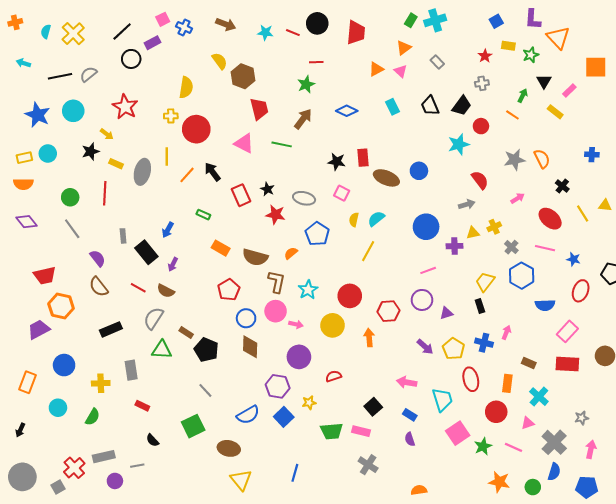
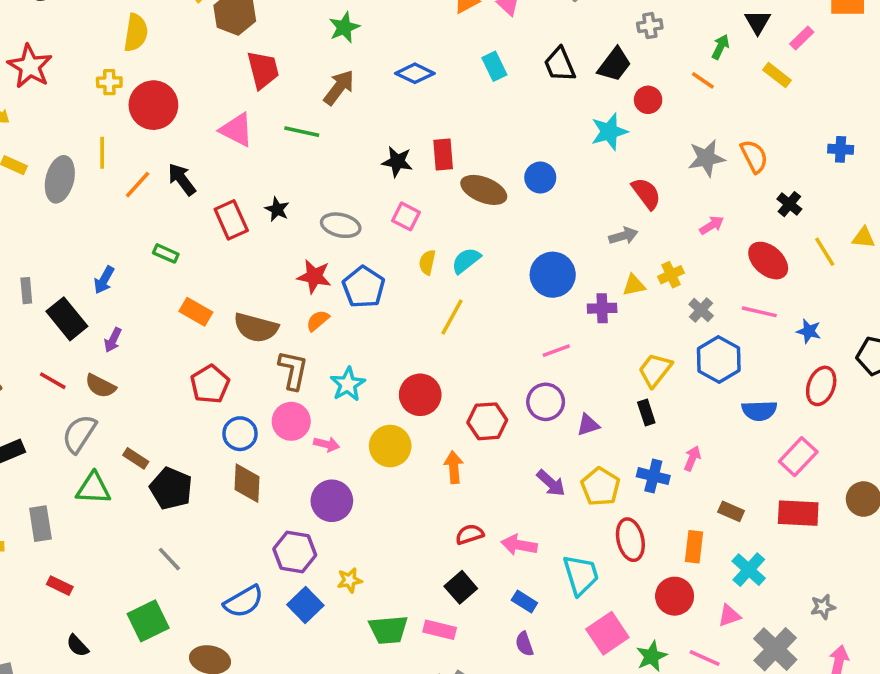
red star: (276, 215) -> (314, 276), moved
red semicircle: (334, 376) -> (470, 534), moved

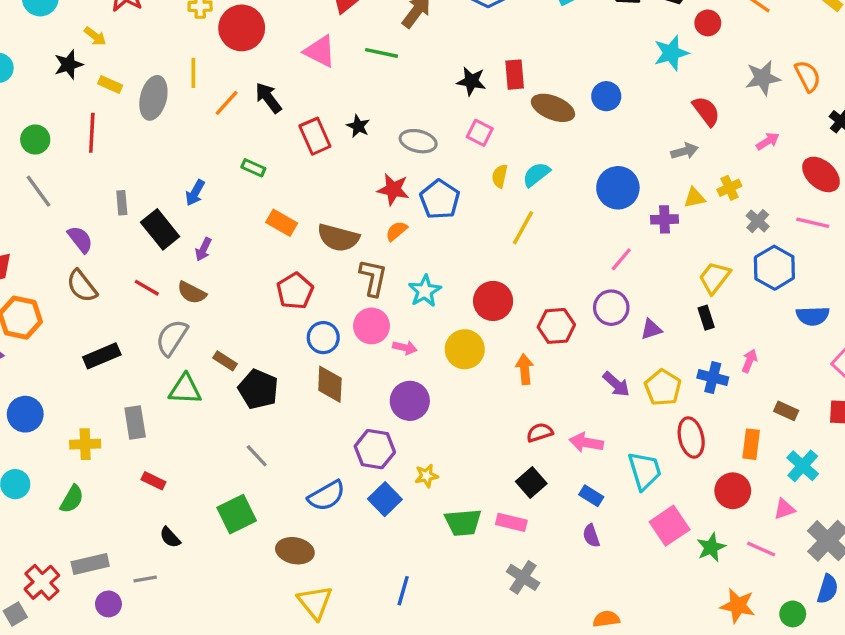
pink line: (556, 351) -> (621, 259), turned -30

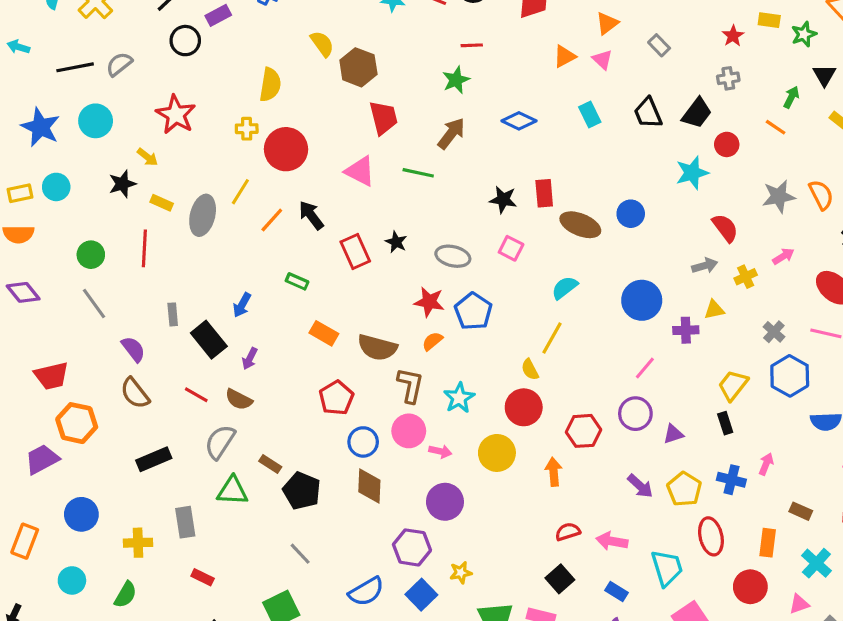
yellow line: (193, 73) -> (240, 192), turned 32
yellow semicircle: (500, 176) -> (530, 370), moved, turned -40
yellow cross: (729, 188) -> (746, 277), moved

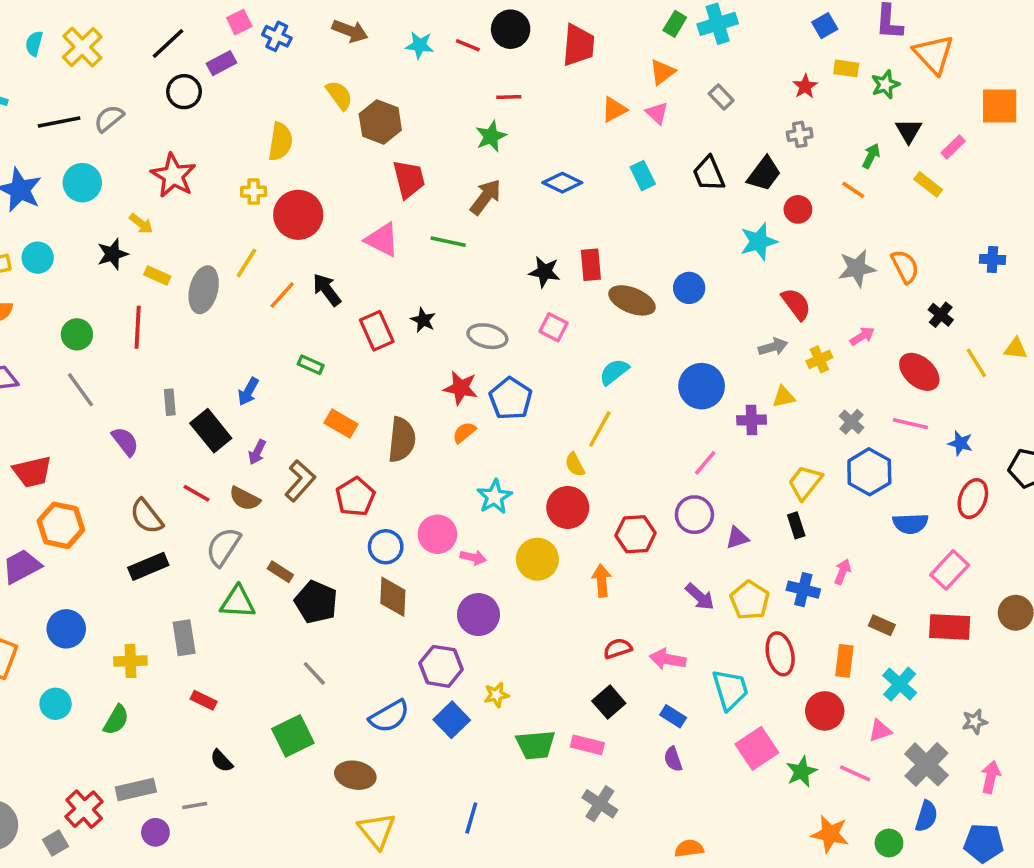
brown semicircle: (377, 348) -> (402, 440), turned -99
brown L-shape: (410, 385) -> (300, 481), moved, turned 30
brown semicircle: (135, 393) -> (147, 516), moved

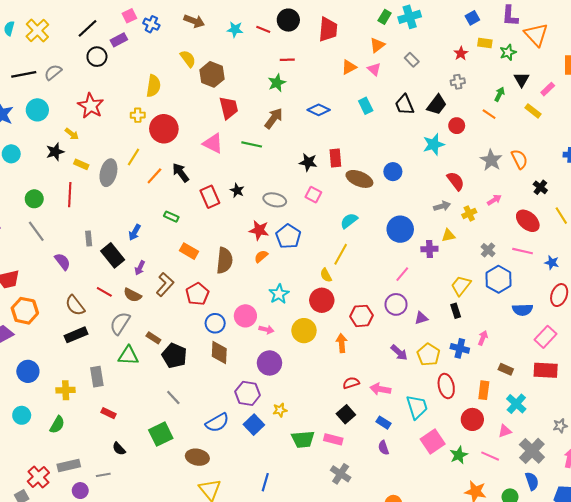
gray star: (857, 268) -> (491, 160), turned -30
blue semicircle: (926, 816) -> (532, 481), turned -36

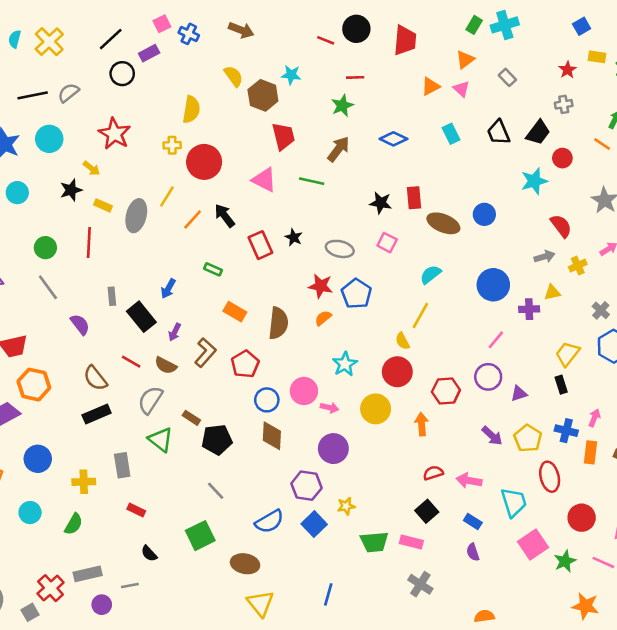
cyan star: (235, 29) -> (291, 75), moved
green triangle: (128, 356) -> (161, 440), turned 35
black pentagon: (174, 356) -> (217, 440), turned -30
orange rectangle: (484, 390) -> (591, 452), moved

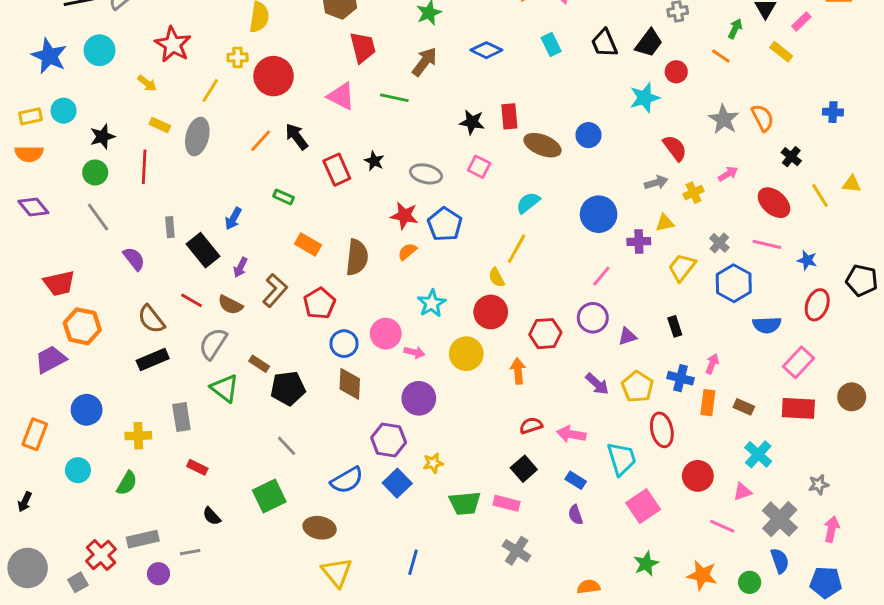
black star: (71, 190) -> (102, 137), moved
yellow line: (167, 196) -> (210, 90), moved
yellow trapezoid: (568, 354) -> (682, 267), moved
green star: (565, 561) -> (646, 564), moved

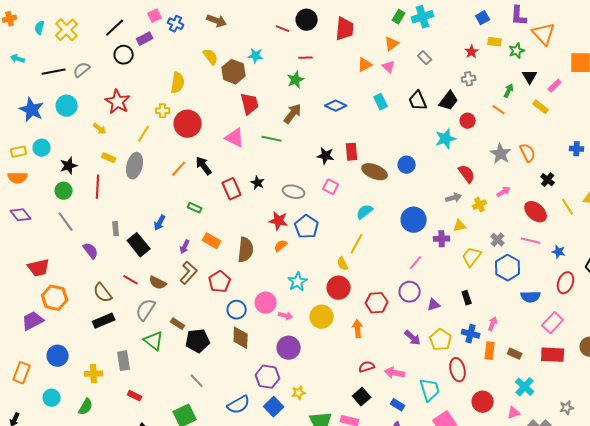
purple arrow: (240, 267) -> (185, 247), moved

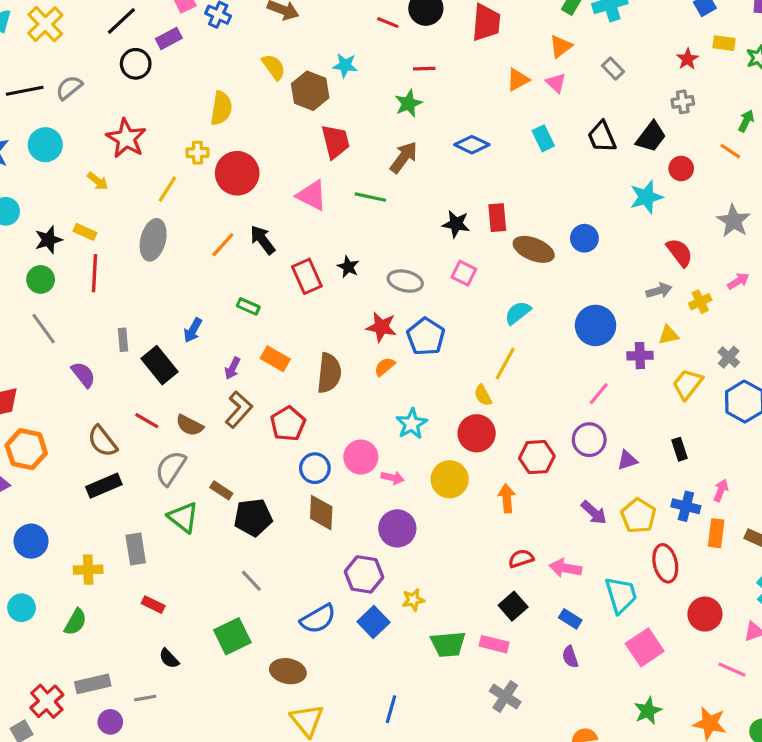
yellow rectangle: (109, 158) -> (85, 232), moved

